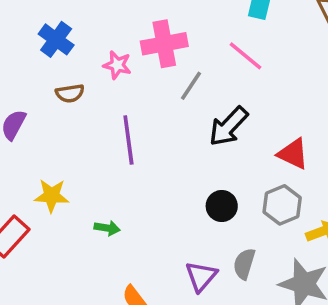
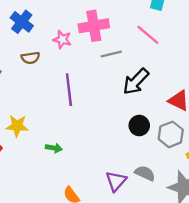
gray line: (191, 86) -> (111, 54), turned 42
black circle: (222, 206) -> (139, 126), moved
gray semicircle: (244, 264) -> (145, 173), turned 96

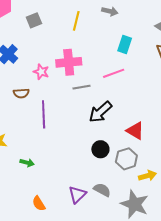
pink line: (148, 35) -> (114, 73), turned -65
brown semicircle: (30, 58) -> (21, 93), moved

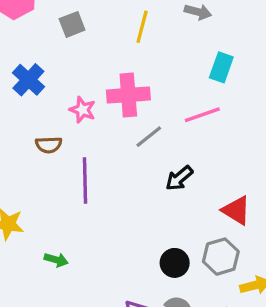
gray line: (82, 87) -> (149, 137), turned -30
black arrow: (100, 112) -> (179, 178), size x0.7
black circle: (100, 149) -> (175, 263), moved

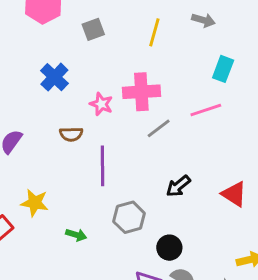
black arrow: (179, 178) -> (178, 186), moved
gray hexagon: (221, 257) -> (129, 217), moved
black circle: (175, 263) -> (169, 248), moved

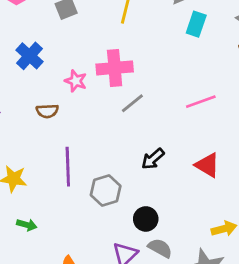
cyan rectangle: (223, 69) -> (196, 24), moved
pink line: (206, 110) -> (201, 102), moved
purple line: (103, 166) -> (68, 167), moved
green arrow: (76, 235) -> (27, 225), moved

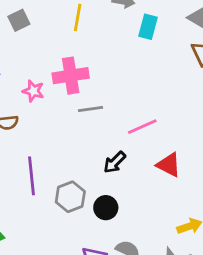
pink line: (201, 102) -> (142, 127), moved
gray line: (132, 103) -> (91, 109), turned 35
black circle: (146, 219) -> (106, 208), moved

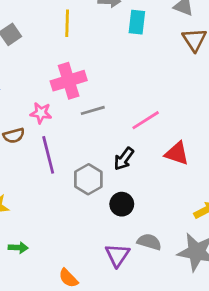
pink star: (33, 91) -> (41, 113), moved
purple line: (31, 176) -> (48, 155), moved
gray hexagon: (70, 197) -> (88, 179), moved

